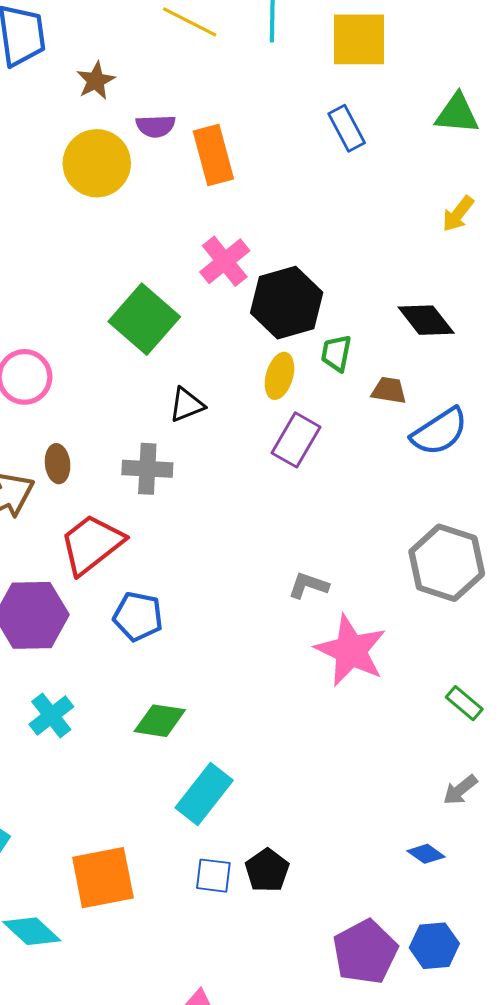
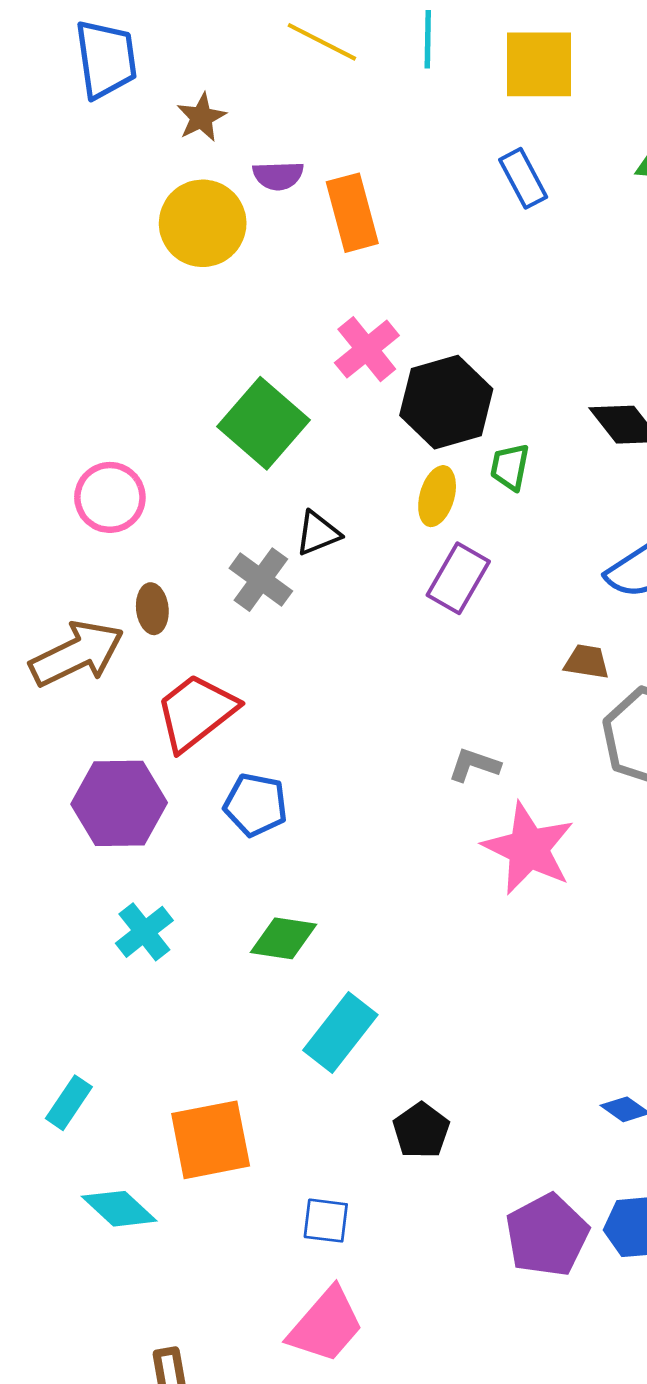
brown trapezoid: (389, 390) -> (587, 662), moved
gray cross: (147, 469) -> (261, 580), moved, turned 33
blue square: (213, 876) -> (326, 1221), moved

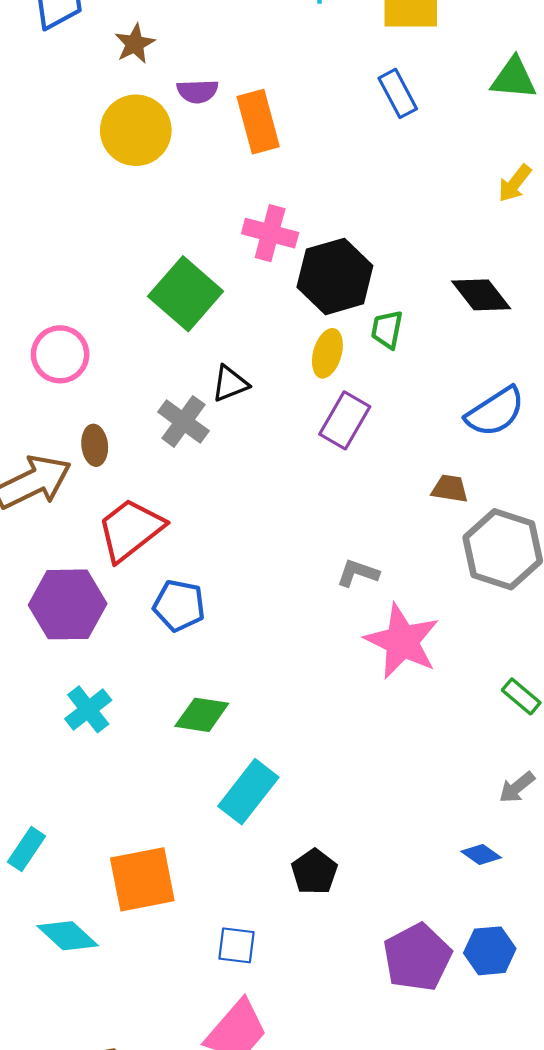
pink cross: (367, 349) -> (270, 233), turned -36

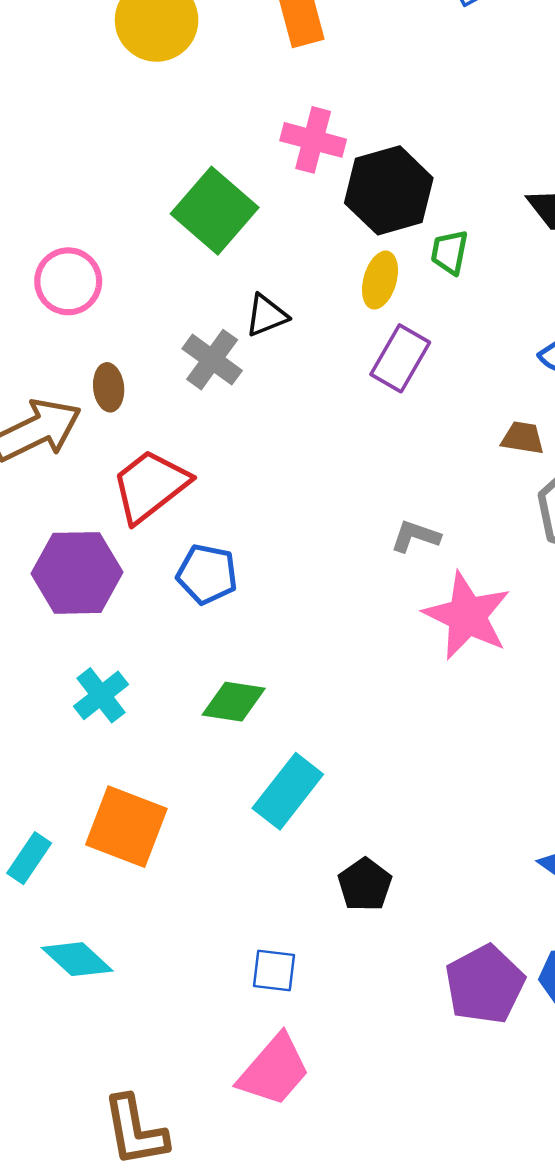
orange square: (142, 879) -> (126, 827), moved, turned 32

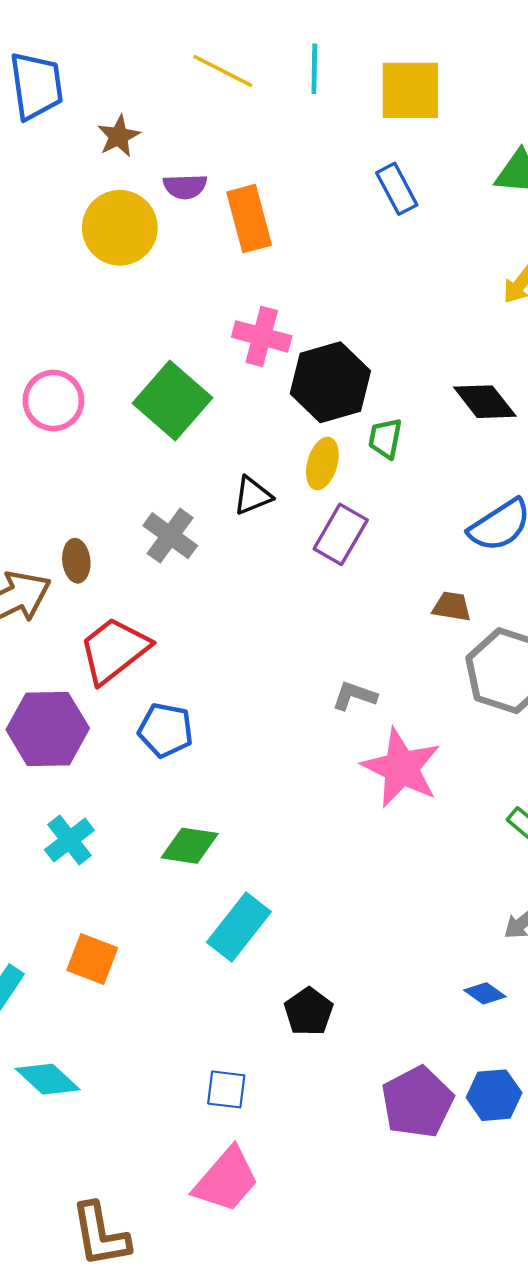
pink circle: (68, 281) -> (53, 401), moved
black triangle: (266, 315) -> (253, 496), moved
orange square: (126, 827) -> (92, 959), size x0.7

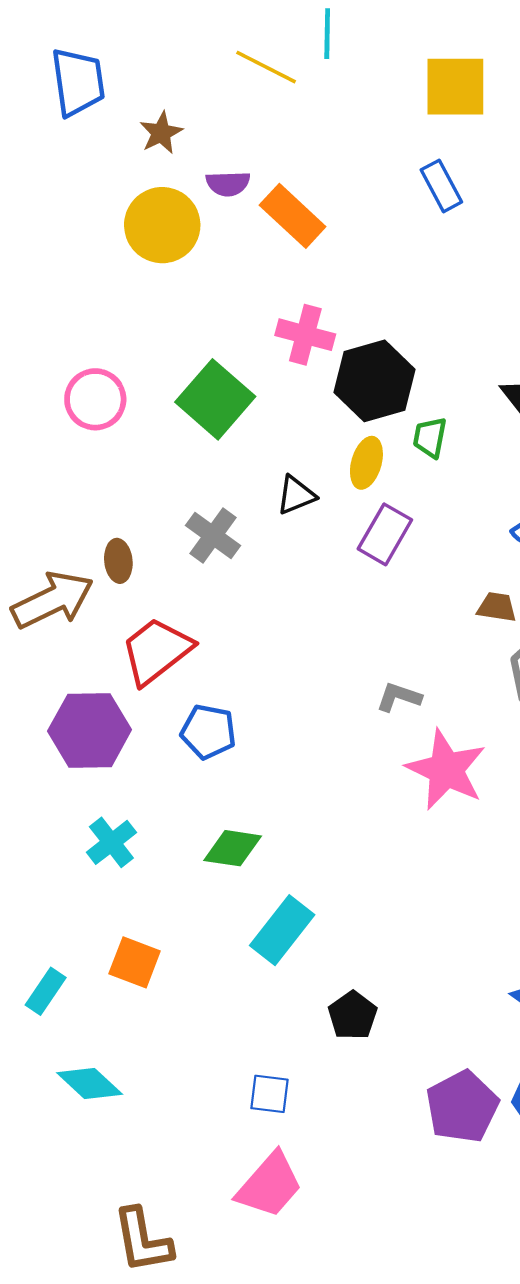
cyan line: (314, 69) -> (327, 34), moved
orange rectangle: (249, 219) -> (293, 216), turned -32

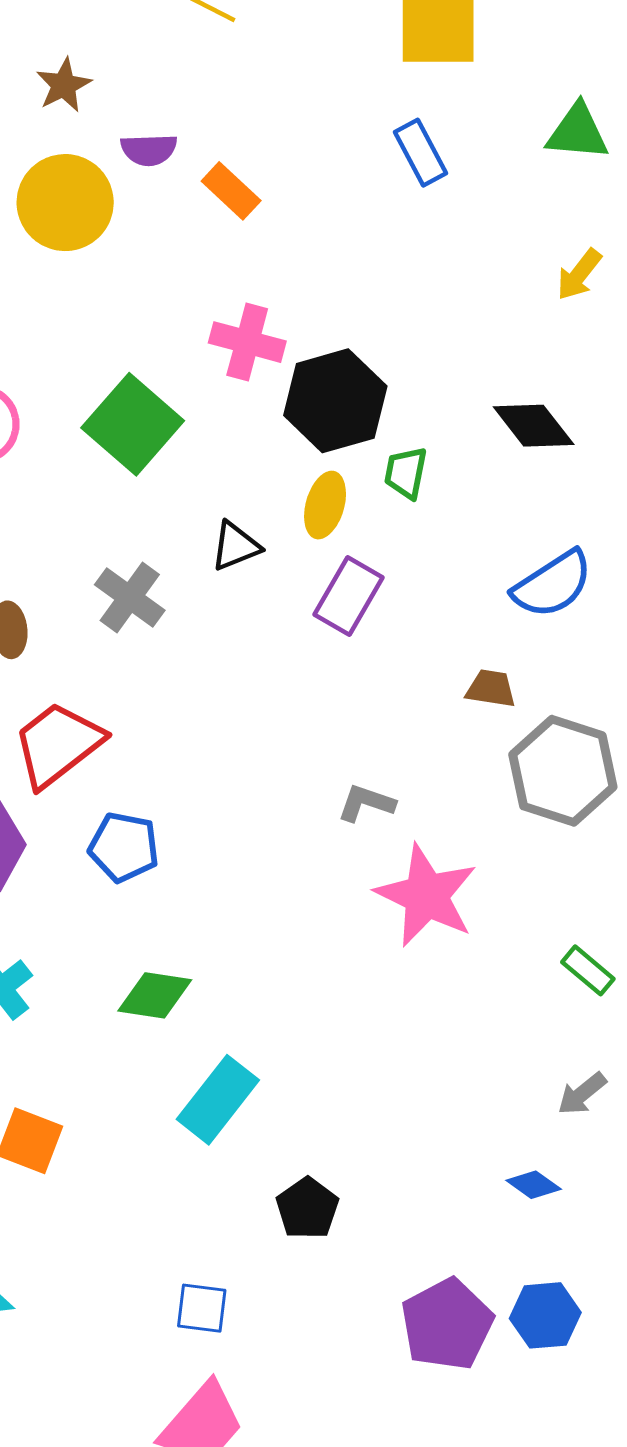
orange rectangle: (293, 216) -> (231, 191), size x0.7

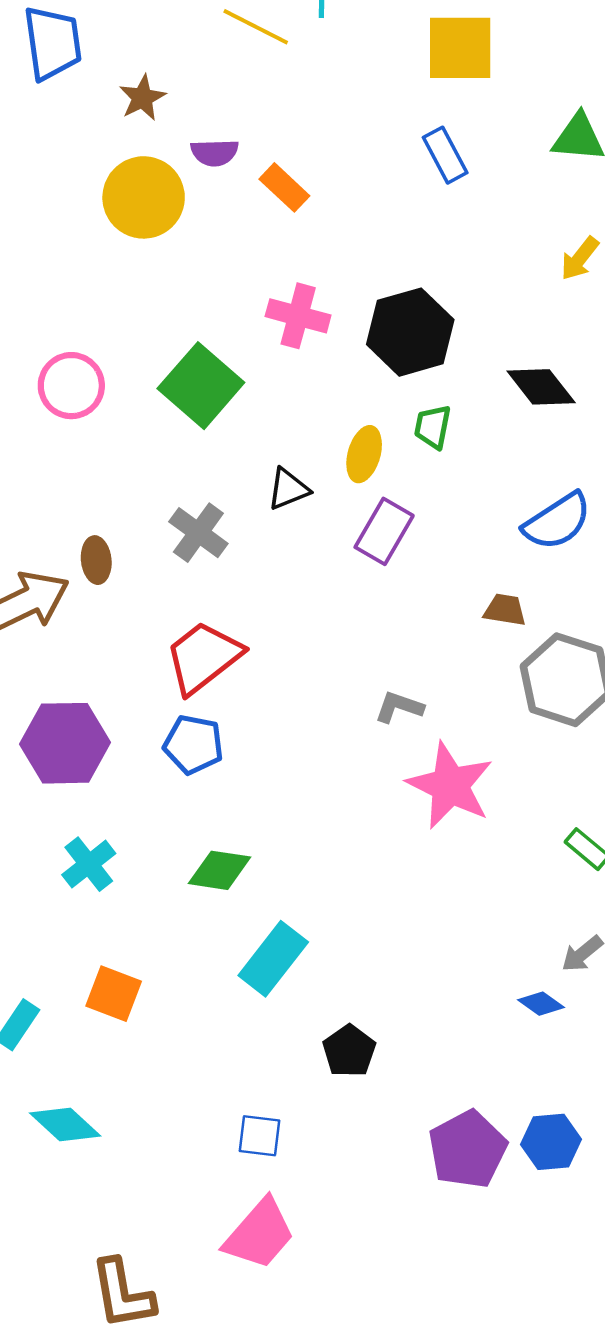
black hexagon: (335, 401) -> (410, 332), moved
red trapezoid: (58, 744) -> (203, 657), moved
blue diamond: (534, 1185) -> (541, 1004), moved

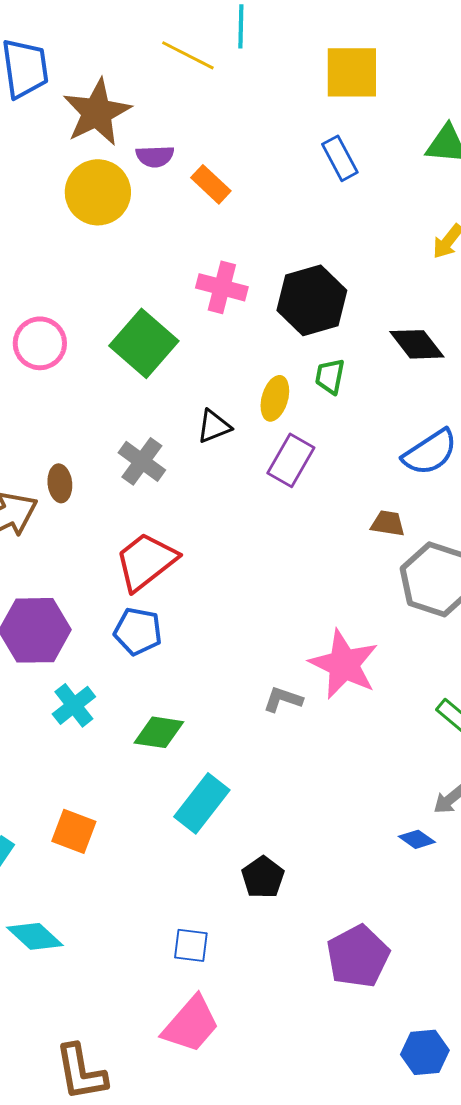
brown star: (142, 98) -> (97, 112), size x1.8
gray L-shape: (399, 707) -> (283, 699), moved
cyan cross: (89, 864) -> (74, 705), moved
blue hexagon: (551, 1142) -> (425, 1052), moved

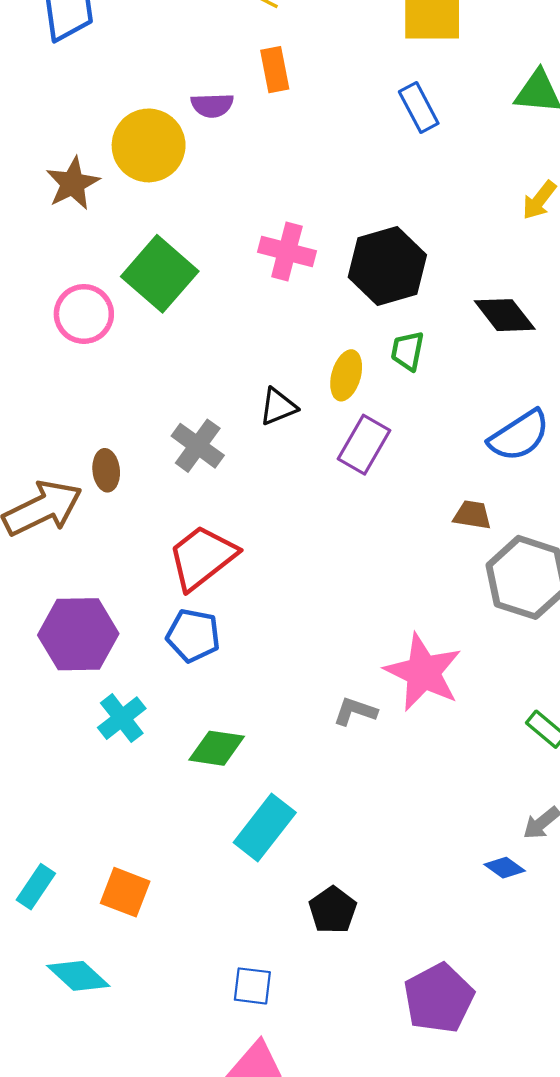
brown star: (97, 112) -> (73, 183), moved, size x0.7
orange rectangle: (211, 184) -> (275, 70), moved, turned 36
green square: (144, 343) -> (160, 274), moved
orange square: (74, 831) -> (125, 892), moved

